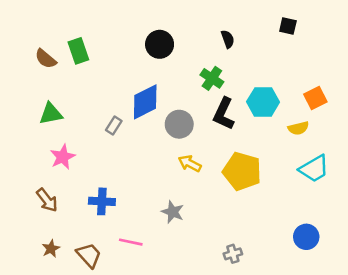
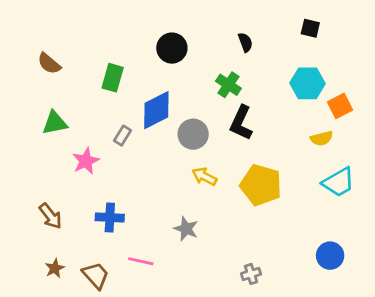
green rectangle: (78, 51) -> (113, 78), moved, turned 35
cyan hexagon: (263, 102) -> (307, 83), moved
pink star: (63, 157) -> (86, 161), moved

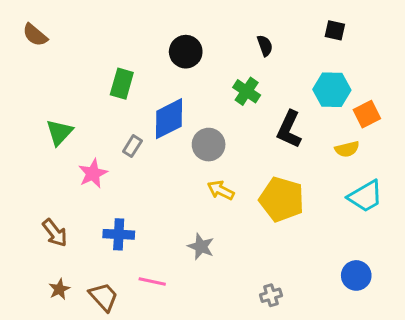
brown semicircle: (49, 64) -> (35, 35), moved
green triangle: (55, 123) -> (59, 132), turned -36
black L-shape: (241, 123) -> (289, 129), moved

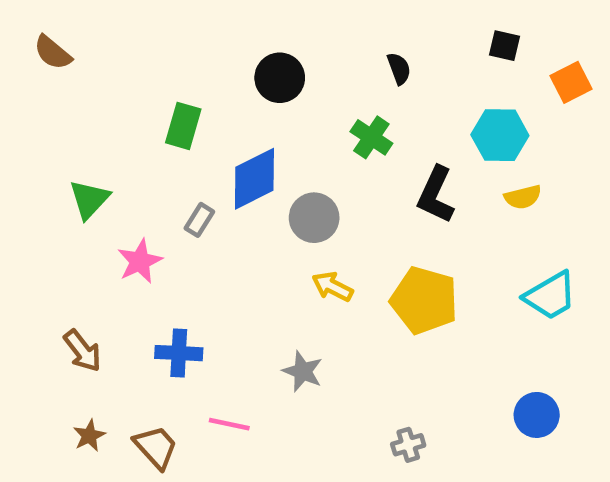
orange square: (367, 114) -> (571, 82), moved
yellow semicircle: (347, 149) -> (523, 197), moved

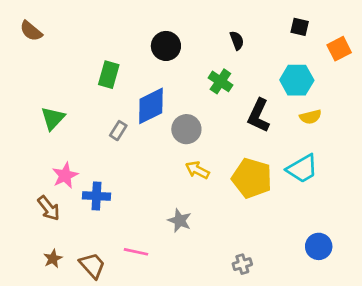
pink star: (140, 261) -> (65, 176), moved
cyan trapezoid: (550, 296) -> (302, 169), moved
blue cross: (179, 353) -> (96, 196), moved

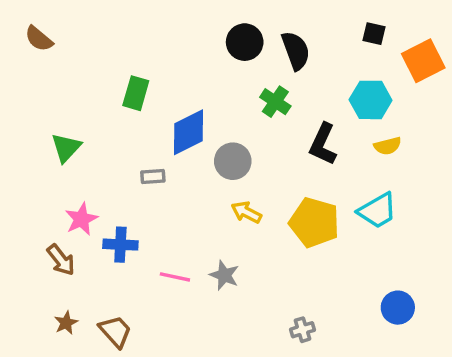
black semicircle: (237, 41) -> (296, 51), size x1.6
black circle: (166, 46) -> (245, 42), moved
orange square: (339, 49) -> (423, 61), size x1.4
gray rectangle: (118, 131) -> (153, 177), moved, turned 54
pink line: (136, 252) -> (175, 277), moved

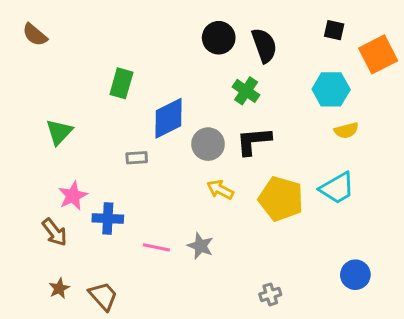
black L-shape: (323, 144) -> (254, 141), moved, turned 60

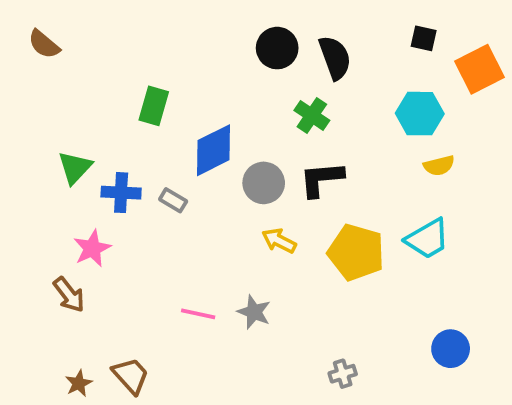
gray rectangle: (137, 158) -> (173, 200), turned 35
blue cross: (108, 218) -> (121, 193), moved
brown star: (59, 288) -> (79, 383), moved

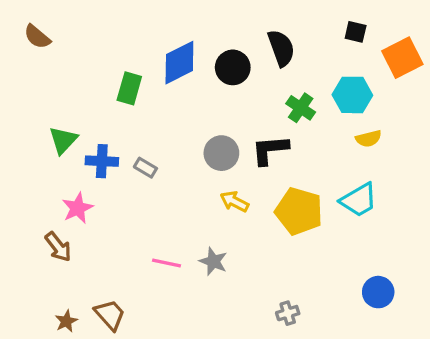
black circle: (277, 48) -> (233, 67), moved
green cross: (312, 115) -> (301, 108), moved
blue diamond: (214, 150) -> (179, 63), moved

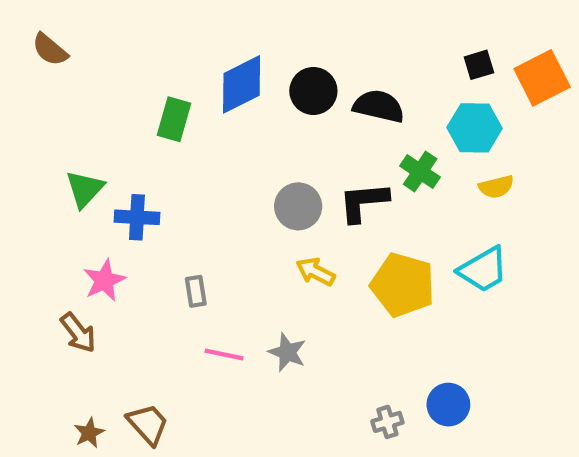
black square: (356, 32) -> (479, 65), moved, turned -30
black semicircle: (281, 48) -> (379, 106), moved, turned -57
green cross: (301, 108) -> (420, 172), moved
gray rectangle: (145, 168) -> (196, 291), moved, turned 50
blue circle: (378, 292) -> (448, 405), moved

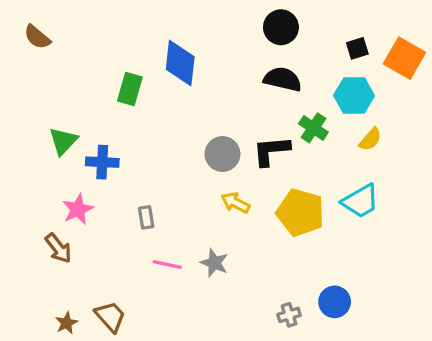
orange square: (542, 78) -> (404, 58), turned -33
blue diamond: (242, 84) -> (180, 63), turned -57
black circle: (313, 91) -> (281, 27), moved
yellow semicircle: (496, 187) -> (370, 139), turned -35

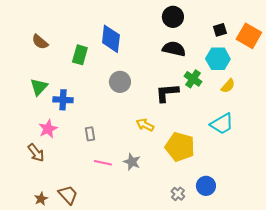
brown semicircle: (37, 37) -> (40, 42), moved
gray circle: (222, 154) -> (120, 82), moved
yellow pentagon: (300, 212) -> (180, 147), moved
gray cross: (289, 315) -> (178, 194), turned -32

